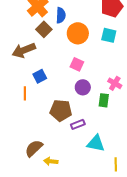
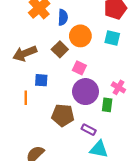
brown square: (44, 29) -> (60, 49), moved
blue square: (40, 76) -> (41, 80), turned 32
purple circle: (83, 87) -> (86, 92), size x1.6
purple rectangle: (78, 124) -> (89, 130), moved, turned 48

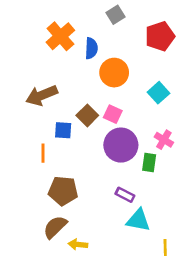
cyan square: (112, 38) -> (158, 93), moved, turned 35
brown square: (60, 49) -> (87, 115), moved
brown pentagon: (63, 115) -> (63, 191), moved

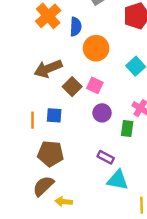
brown arrow: (42, 95) -> (48, 69), moved
blue square: (63, 130) -> (54, 115), moved
purple circle: (121, 145) -> (102, 113), size x0.6

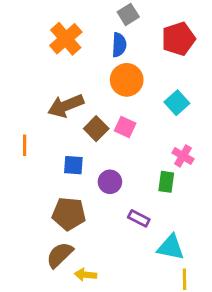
blue semicircle: (76, 27) -> (119, 45), moved
purple circle: (102, 113) -> (110, 182), moved
orange line: (33, 120) -> (25, 145), moved
cyan triangle: (118, 180) -> (171, 247), moved

